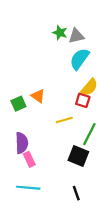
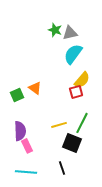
red square: (83, 100) -> (76, 92), turned -32
yellow line: (64, 120) -> (59, 125), moved
black line: (76, 193) -> (62, 168), moved

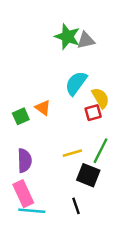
green star: (55, 30) -> (67, 37), size x1.5
cyan semicircle: (73, 54) -> (76, 83), moved
yellow semicircle: (82, 80) -> (101, 98), turned -72
pink rectangle: (27, 146) -> (23, 194), moved, size x1.5

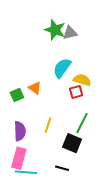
yellow semicircle: (101, 98) -> (82, 80), turned -42
yellow line: (72, 153) -> (48, 125), moved, turned -56
pink rectangle: (23, 194) -> (19, 158), turned 40
black line: (76, 206) -> (62, 168), turned -56

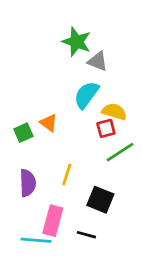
gray triangle: (70, 33) -> (98, 61), moved, turned 35
green line: (82, 123) -> (120, 152), moved, turned 30
pink rectangle: (19, 158) -> (53, 221), moved

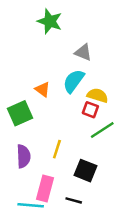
green star: (77, 42) -> (50, 21), moved
orange triangle: (49, 123) -> (43, 89), moved
red square: (106, 128) -> (90, 110), turned 35
green square: (23, 133) -> (20, 113), size x1.5

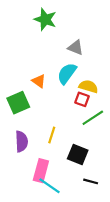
black line: (74, 200) -> (91, 181), moved
cyan line: (31, 205) -> (50, 186), moved, turned 30

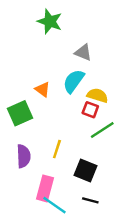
black line: (91, 181) -> (90, 200), moved

